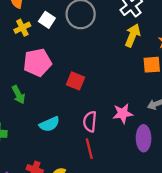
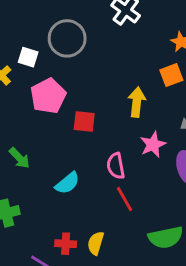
yellow arrow: (133, 35) -> (137, 102), moved
pink pentagon: (37, 62) -> (48, 96), moved

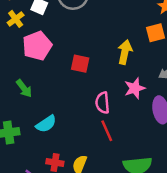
pink pentagon: (48, 96) -> (37, 46), moved
cyan semicircle: (67, 183) -> (46, 124), moved

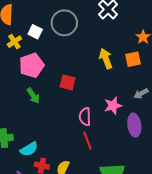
yellow arrow: (125, 52) -> (106, 59), moved, turned -36
green arrow: (24, 88) -> (33, 96), moved
cyan semicircle: (46, 124) -> (29, 149), moved

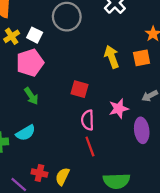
white square: (35, 32) -> (35, 35), moved
red square: (68, 82) -> (80, 89), moved
cyan semicircle: (29, 149) -> (26, 133), moved

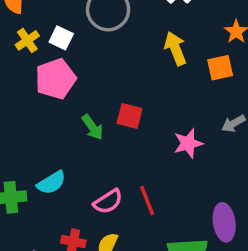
yellow arrow: (112, 57) -> (175, 48), moved
green arrow: (31, 96) -> (92, 127), moved
pink semicircle: (88, 120) -> (108, 202), moved, turned -120
purple ellipse: (142, 130) -> (224, 222), moved

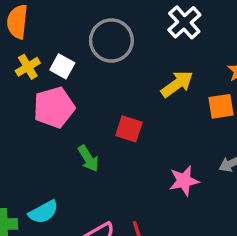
yellow arrow: (175, 48) -> (177, 84), turned 72
red square: (130, 116) -> (129, 129), moved

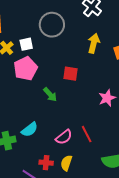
white square: (62, 66) -> (26, 44), turned -32
yellow arrow: (177, 84) -> (94, 43), turned -30

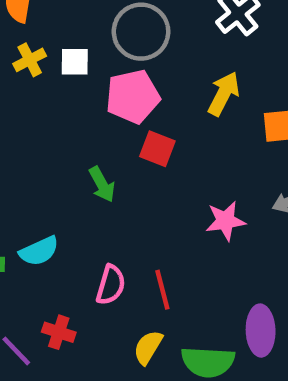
pink pentagon: (25, 69) -> (133, 97), moved
pink semicircle: (64, 137) -> (111, 285), turned -48
yellow semicircle: (66, 163) -> (148, 347), moved

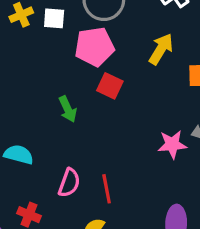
pink star: (225, 221) -> (172, 144), moved
cyan semicircle: (39, 251) -> (19, 155), turned -144

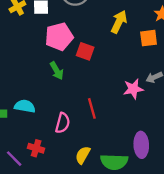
pink pentagon: (95, 47) -> (59, 37), moved
red line: (107, 189) -> (92, 108), moved

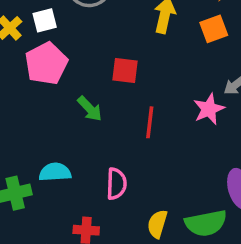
pink pentagon: (59, 37) -> (46, 63), moved
red line: (92, 108) -> (150, 122), moved, turned 36

